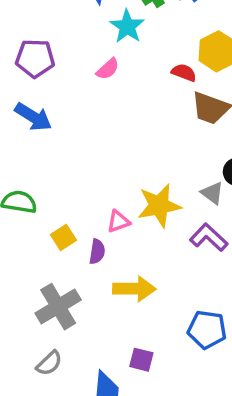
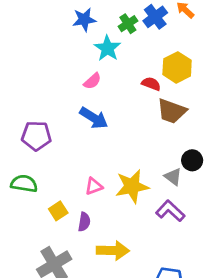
purple pentagon: (35, 58) -> (36, 136), moved
blue arrow: (33, 117) -> (94, 118), moved
pink triangle: (118, 221) -> (94, 186), moved

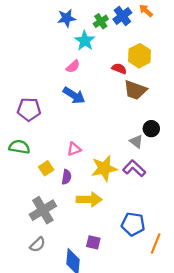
yellow star: (132, 186) -> (104, 168), moved

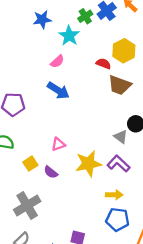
blue star: (67, 18) -> (42, 20), moved
purple semicircle: (67, 177) -> (51, 172), turned 120
yellow arrow: (89, 199) -> (114, 195), moved, size x0.7

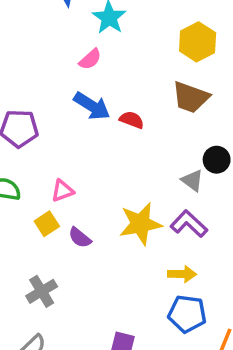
red semicircle: (103, 64) -> (132, 120), moved
pink triangle: (58, 144) -> (62, 191), moved
gray cross: (27, 206) -> (42, 291), size x0.7

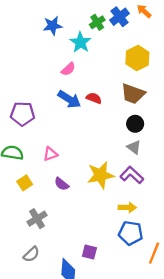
red semicircle: (132, 120) -> (94, 98), moved
black circle: (217, 160) -> (135, 124), moved
yellow square: (47, 224) -> (25, 183), moved

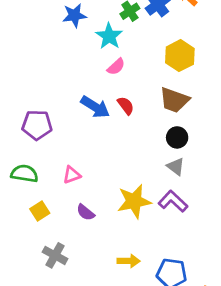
pink semicircle: (68, 69) -> (116, 67), moved
red semicircle: (94, 98) -> (126, 106), turned 32
yellow arrow: (127, 207) -> (129, 261), moved
gray cross: (37, 219) -> (55, 255), turned -30

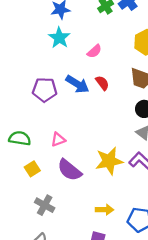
cyan star: (109, 36) -> (59, 38), moved
purple pentagon: (37, 125) -> (45, 90), moved
purple semicircle: (86, 212) -> (69, 170), size x1.6

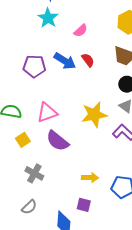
pink triangle: (58, 139) -> (47, 113), size x1.5
yellow star: (109, 161) -> (94, 115), moved

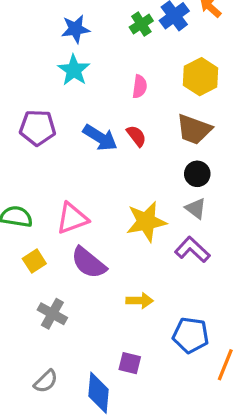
pink semicircle: (81, 31) -> (140, 87), moved, turned -40
purple pentagon: (34, 66) -> (38, 128), moved
yellow arrow: (90, 178) -> (140, 301), moved
gray semicircle: (29, 207) -> (46, 381), moved

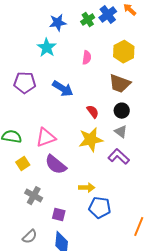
blue star: (75, 29) -> (58, 23), moved
red semicircle: (136, 136) -> (93, 112), moved
blue pentagon: (191, 335) -> (100, 208), moved
purple square: (130, 363) -> (59, 215), moved

